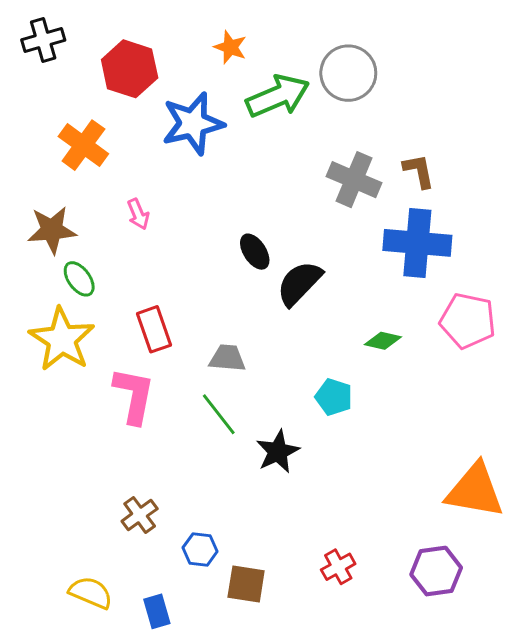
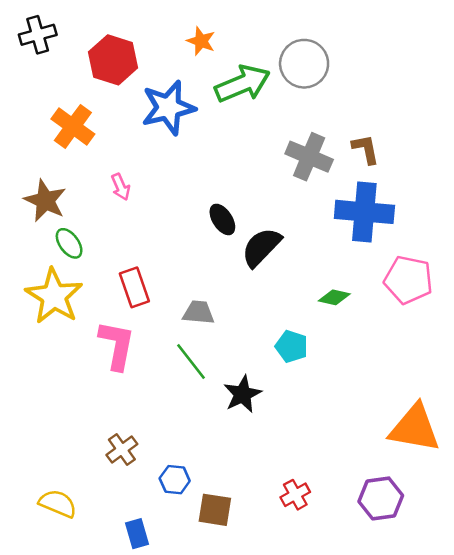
brown star: (52, 230) -> (45, 201), turned 30
yellow semicircle: (91, 593) -> (58, 504), moved

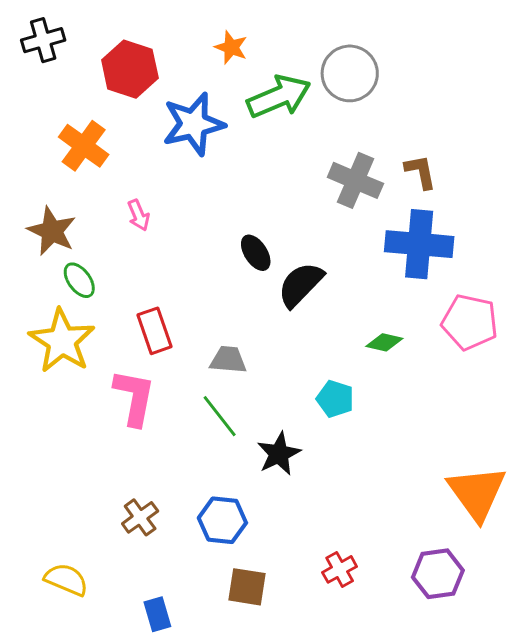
orange triangle: (415, 428) -> (477, 493), turned 44
blue hexagon: (175, 480) -> (222, 520), moved, size x1.4

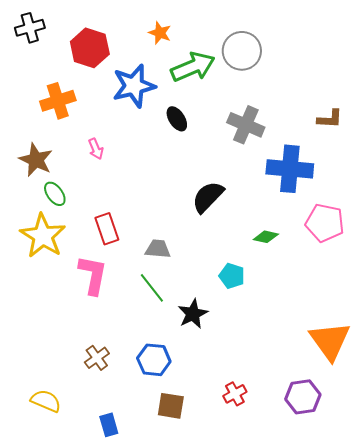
orange cross: (84, 146) -> (58, 101), turned 36
brown L-shape: (421, 172) -> (330, 119), moved, turned 104
black ellipse: (256, 253) -> (177, 119), moved

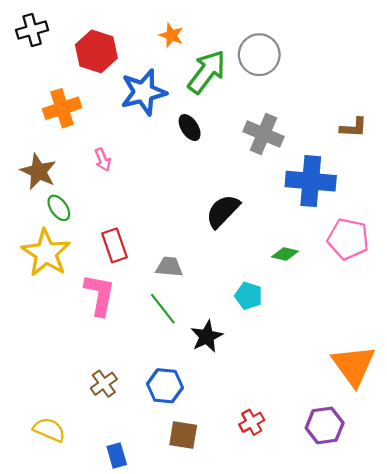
green arrow: (193, 67) -> (207, 72), turned -30

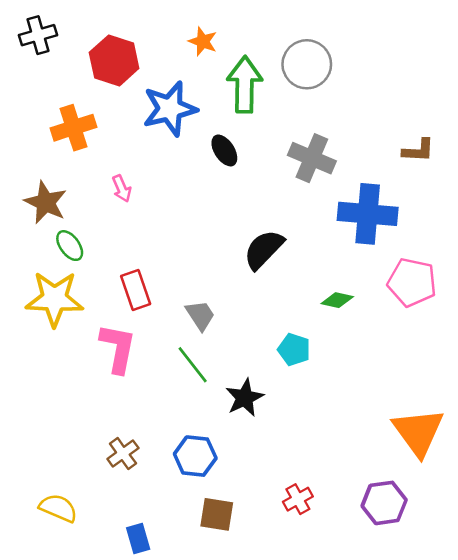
green arrow: (207, 72) -> (245, 85), turned -36
yellow star: (46, 253) -> (54, 299), turned -30
gray trapezoid: (169, 267) -> (200, 315), turned 52

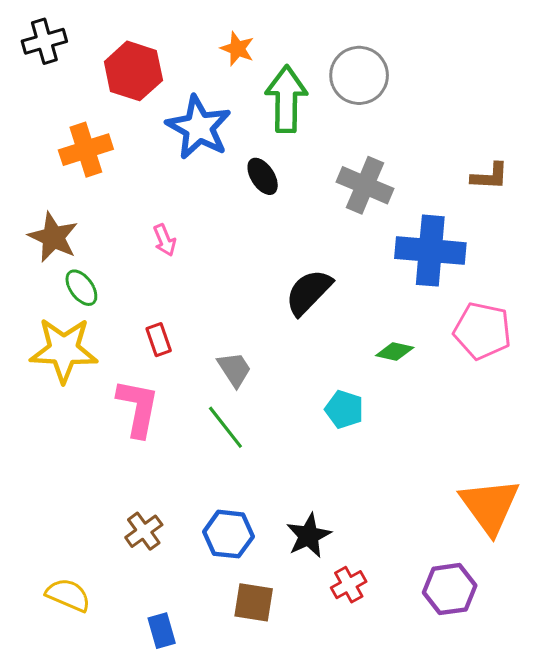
blue star: (170, 109) -> (199, 127), turned -30
pink arrow: (122, 189) -> (165, 240), moved
red rectangle: (136, 290) -> (159, 340), size x0.7
black star: (245, 398) -> (309, 536), moved

